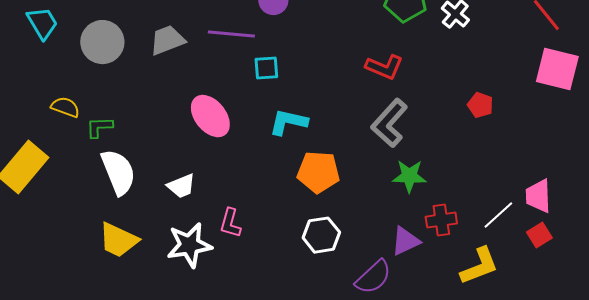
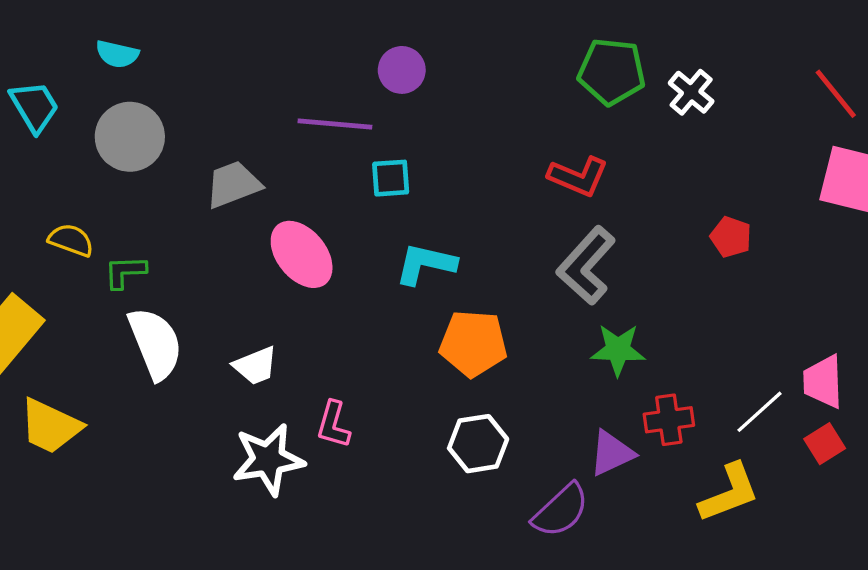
gray trapezoid: (167, 40) -> (233, 184), moved
yellow trapezoid: (118, 240) -> (50, 426), moved

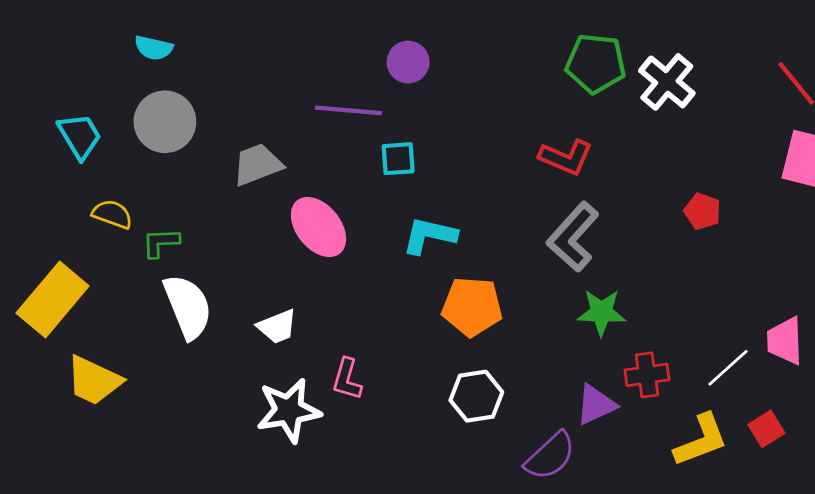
white cross: (691, 92) -> (667, 82), size x1.4
cyan trapezoid: (34, 107) -> (80, 136), moved
red square: (825, 444) -> (766, 429), moved

